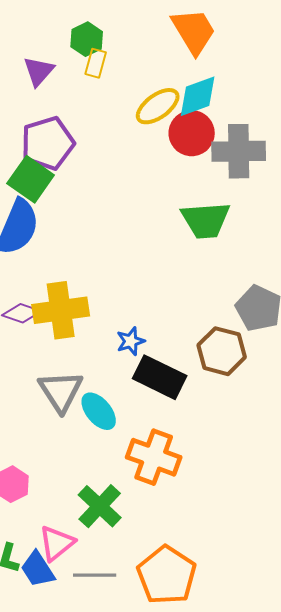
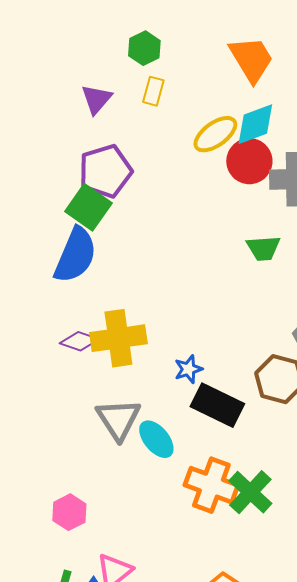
green hexagon: (87, 39) -> (144, 48), moved
green trapezoid: (206, 220) -> (263, 248), size x0.7
green cross: (100, 506) -> (250, 492), moved

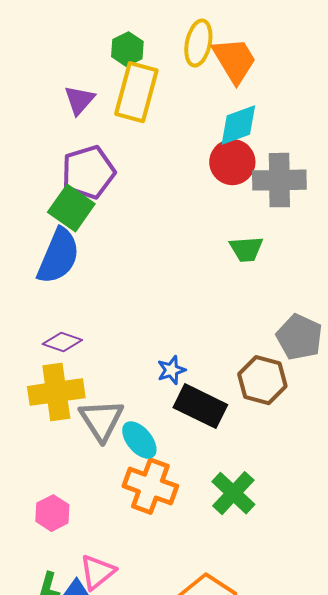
yellow rectangle: (153, 91) -> (136, 92), size x2.0
yellow ellipse: (215, 134) -> (198, 43), moved, turned -42
yellow cross: (118, 338) -> (56, 392), moved
orange cross: (211, 485) -> (150, 486), moved

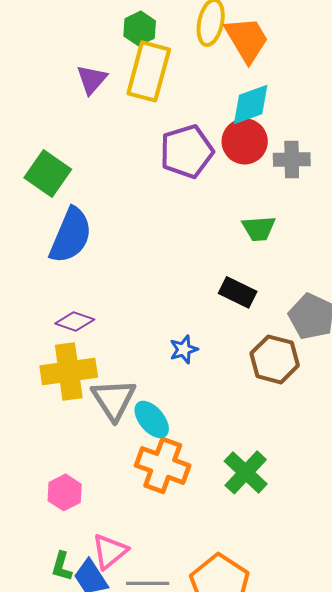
purple pentagon: (88, 172) -> (187, 151), moved
gray cross: (279, 180) -> (292, 159), size x0.7
green square: (71, 208) -> (48, 173), moved
black rectangle: (200, 406) -> (238, 292), moved, size x0.7

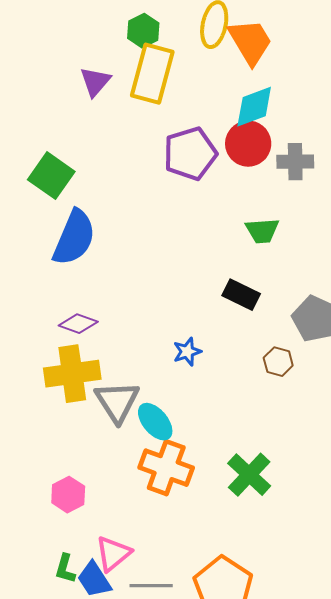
brown hexagon: (275, 359) -> (278, 362), size x0.6

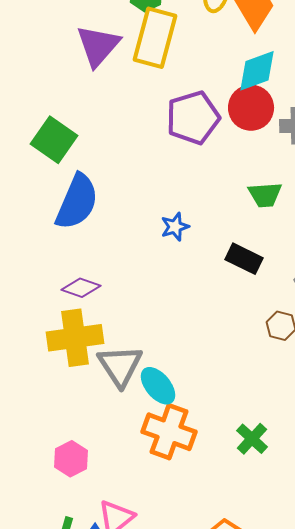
purple triangle: (95, 82) -> (98, 46), size x1.4
blue star: (187, 352) -> (175, 227), moved
green cross: (249, 475) -> (252, 439), size x0.7

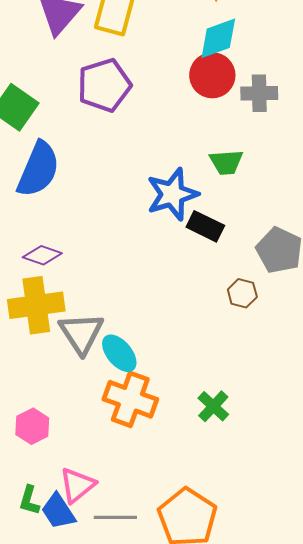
purple pentagon: (193, 118) -> (104, 85), moved
blue star: (175, 227) -> (172, 194), moved, size x1.8

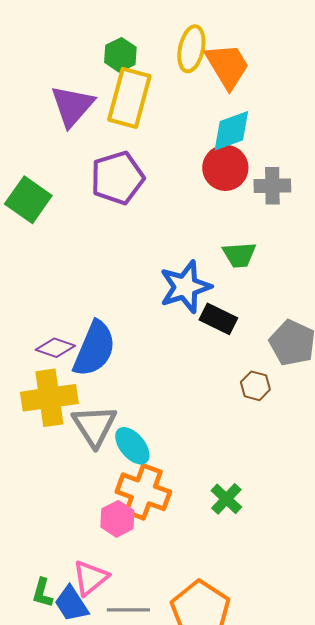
blue semicircle: (38, 169) -> (94, 349), moved
pink hexagon: (32, 426) -> (117, 519), moved

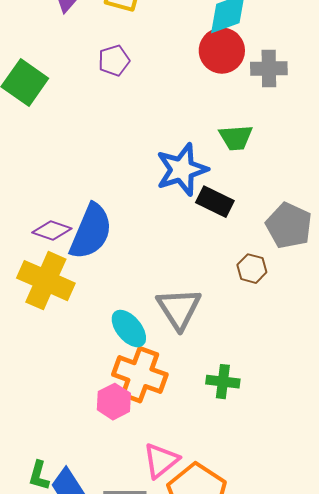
purple pentagon: (117, 178) -> (114, 61), size x0.6
yellow cross: (49, 398) -> (46, 281), turned 32
gray triangle: (94, 426) -> (179, 309), moved
green cross: (226, 499) -> (223, 382), turned -36
pink triangle: (90, 578) -> (161, 461), moved

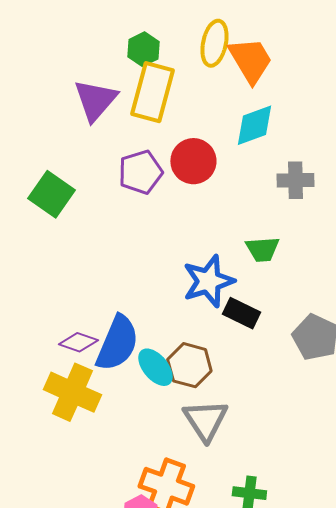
red circle: (222, 51) -> (193, 161), moved
purple pentagon: (114, 61) -> (140, 172), size x1.4
brown hexagon: (252, 269) -> (189, 365), moved, size x1.5
cyan ellipse: (129, 329) -> (155, 367), moved

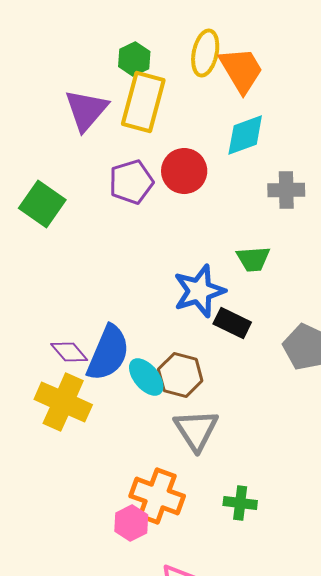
purple diamond: (78, 342) -> (69, 352), turned 30

